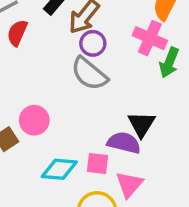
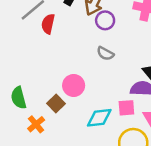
gray semicircle: (89, 74) -> (105, 53), moved, size x0.6

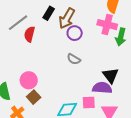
pink circle: (74, 85) -> (29, 80), moved

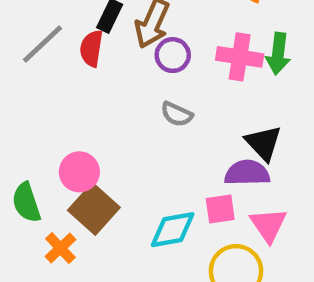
pink cross: (107, 25) -> (240, 57), moved
red semicircle: (30, 34) -> (91, 48), moved
brown square: (34, 97) -> (94, 209), size x1.5

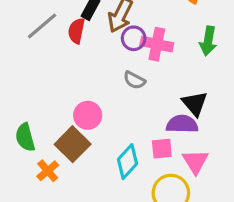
pink cross: (240, 57) -> (157, 44), moved
pink circle: (79, 172) -> (88, 115), moved
cyan diamond: (173, 230) -> (128, 162), turned -40

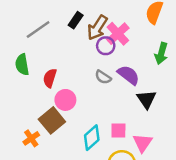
red semicircle: (76, 31) -> (50, 78), moved
pink cross: (157, 44) -> (118, 34), moved, turned 30
purple semicircle: (182, 124) -> (128, 75), moved, turned 30
green semicircle: (25, 137) -> (22, 65), moved

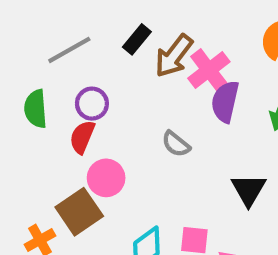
purple circle: (106, 46) -> (92, 104), moved
purple semicircle: (128, 75) -> (225, 102), moved, turned -120

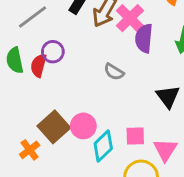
red semicircle: (82, 137) -> (39, 65), moved
pink circle: (106, 178) -> (83, 126), moved

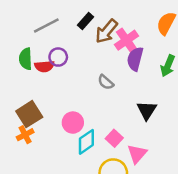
red semicircle: (39, 65) -> (44, 66), turned -120
brown square: (54, 127) -> (29, 114), moved
pink square: (135, 136) -> (114, 138), turned 35

